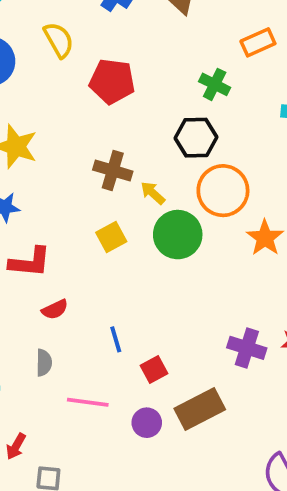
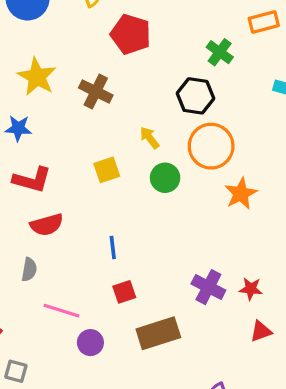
brown cross: (113, 171) -> (96, 91), moved
green circle: (178, 235) -> (165, 178), size x0.7
red semicircle: (55, 309) -> (47, 225), size x1.4
blue line: (116, 339) -> (113, 248), moved
purple circle: (147, 423) -> (90, 343), moved

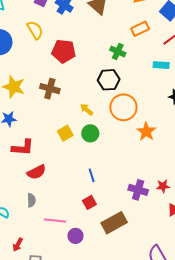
green circle: (165, 178) -> (90, 133), moved
blue line: (113, 248) -> (92, 175), moved

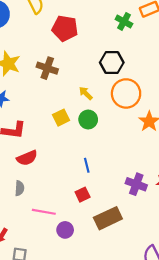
green cross: (118, 51) -> (124, 21), moved

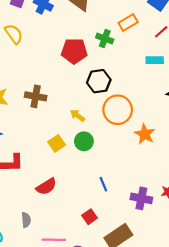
red pentagon: (65, 28) -> (74, 51), moved
red semicircle: (27, 158) -> (46, 187), moved
blue line: (87, 165) -> (103, 184), moved

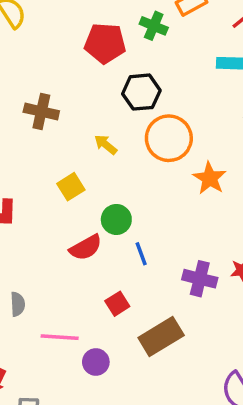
green circle: (84, 141) -> (116, 219), moved
red semicircle: (46, 187) -> (86, 248), moved

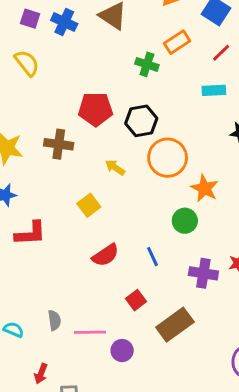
red pentagon: (105, 43) -> (96, 109), moved
green circle: (116, 219) -> (185, 221), moved
gray semicircle: (18, 304) -> (54, 320), moved

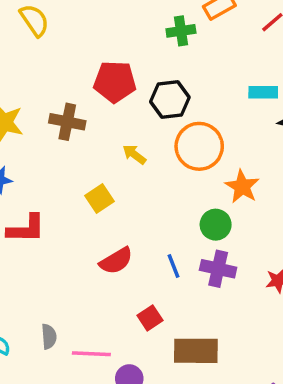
green cross: (147, 64) -> (181, 31), turned -30
cyan rectangle: (214, 90) -> (263, 92), moved
purple cross: (203, 273) -> (218, 269), moved
brown rectangle: (175, 325) -> (196, 351), turned 33

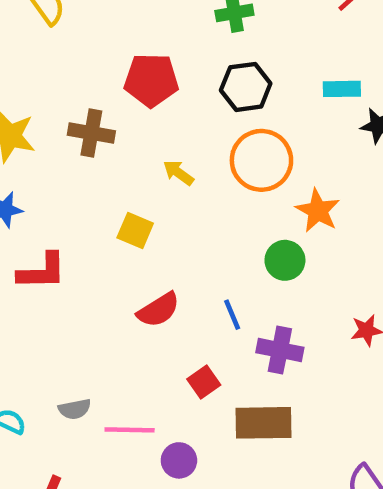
black hexagon: (170, 99) -> (246, 87), moved
yellow square: (99, 199) -> (135, 230), turned -32
purple cross: (218, 269) -> (280, 350), moved
gray semicircle: (49, 337) -> (75, 409), turned 85

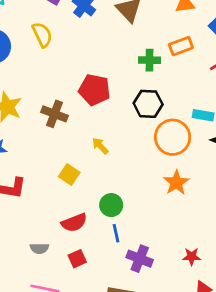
orange circle: (261, 160) -> (173, 137), moved
green circle: (285, 260) -> (111, 205), moved
red square: (204, 382) -> (77, 259), moved
gray semicircle: (75, 409) -> (39, 248), moved

